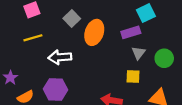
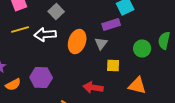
orange ellipse: (94, 32) -> (77, 42), moved
gray triangle: (138, 53) -> (101, 44), moved
white arrow: (60, 57) -> (45, 34), moved

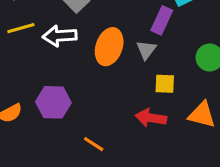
purple rectangle: (111, 24) -> (162, 20), turned -48
red arrow: (93, 88) -> (151, 118), moved

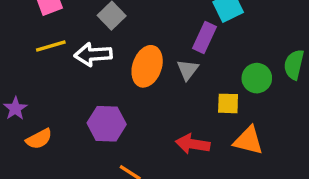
yellow square: (165, 84) -> (228, 103), moved
purple hexagon: (53, 102) -> (107, 124), moved

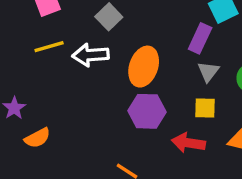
gray triangle: (188, 70) -> (208, 72), moved
yellow square: (228, 103) -> (205, 108), moved
purple hexagon: (107, 124) -> (147, 111), moved

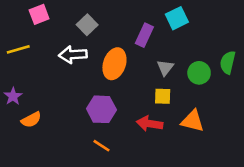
purple rectangle: (200, 38) -> (144, 35), moved
yellow line: (49, 47) -> (18, 49), moved
purple hexagon: (147, 111) -> (101, 109), moved

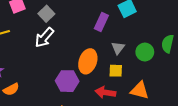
gray square: (87, 25) -> (46, 14), moved
white arrow: (73, 55) -> (44, 38), turned -45
orange ellipse: (114, 64) -> (88, 61), moved

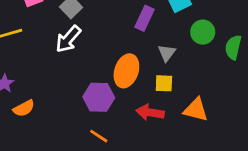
green circle: (145, 52) -> (203, 32), moved

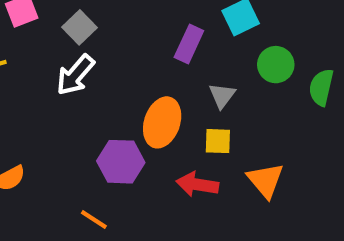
orange triangle: (196, 110) -> (265, 180), turned 36
orange line: (99, 136) -> (94, 220), moved

